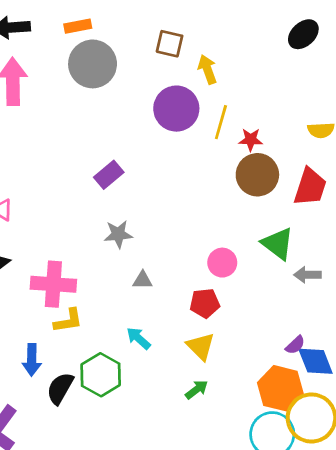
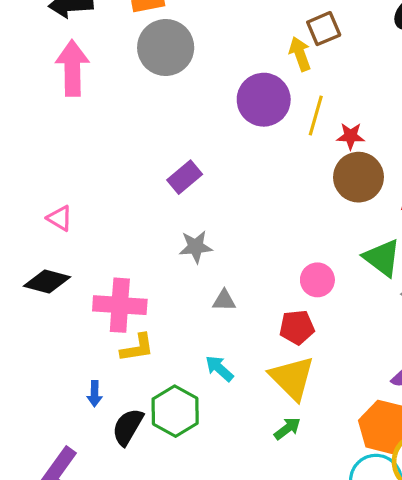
brown square: (170, 44) -> (324, 29), moved, turned -36
yellow triangle: (201, 346) -> (292, 378), size x1.4
blue arrow: (32, 360) -> (95, 394), size x0.7

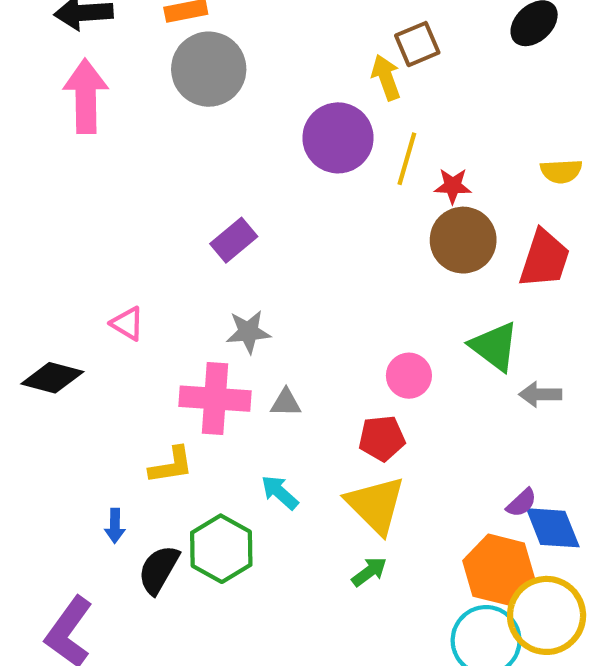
pink triangle: (60, 218) -> (127, 323), moved
pink cross: (120, 305) -> (215, 399), moved

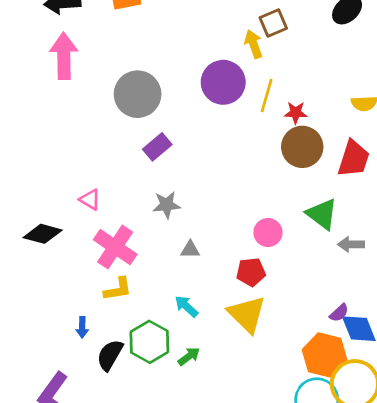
gray circle: (209, 69) -> (138, 94), moved
pink cross: (215, 399) -> (115, 247), moved, turned 30
green arrow: (369, 572) -> (189, 356), moved

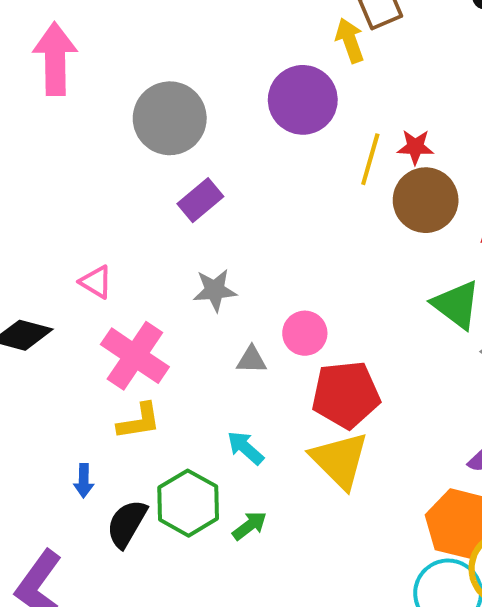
yellow line: (267, 95) -> (370, 159), moved
pink circle: (268, 233) -> (305, 333), moved
red pentagon: (251, 272) -> (346, 395), size x1.5

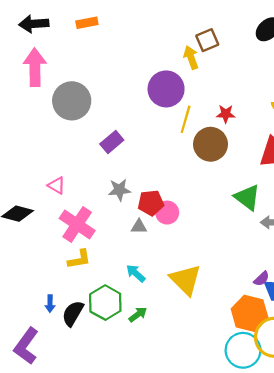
gray circle: (170, 118) -> (72, 101), moved
yellow line: (370, 159) -> (186, 119), moved
brown circle: (426, 200) -> (211, 144), moved
red pentagon: (346, 395) -> (151, 203), moved, size x0.7
blue arrow: (84, 481) -> (50, 304), moved

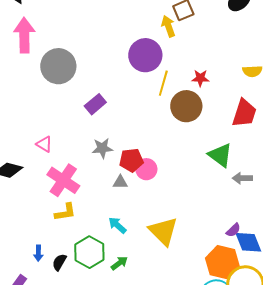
black semicircle: (73, 313) -> (59, 262), size x0.7

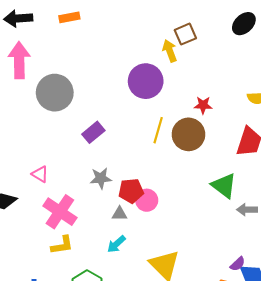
yellow line: (163, 83) -> (158, 130), moved
cyan arrow: (117, 225) -> (116, 244), moved, turned -84

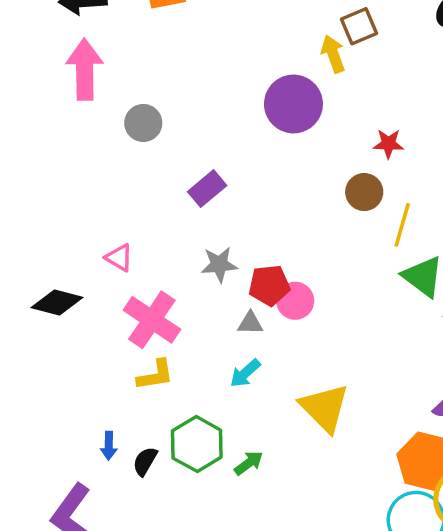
gray circle: (55, 93) -> (143, 123), size x0.6
yellow line: (158, 130) -> (402, 225), moved
brown circle: (188, 134) -> (364, 192), size x0.7

